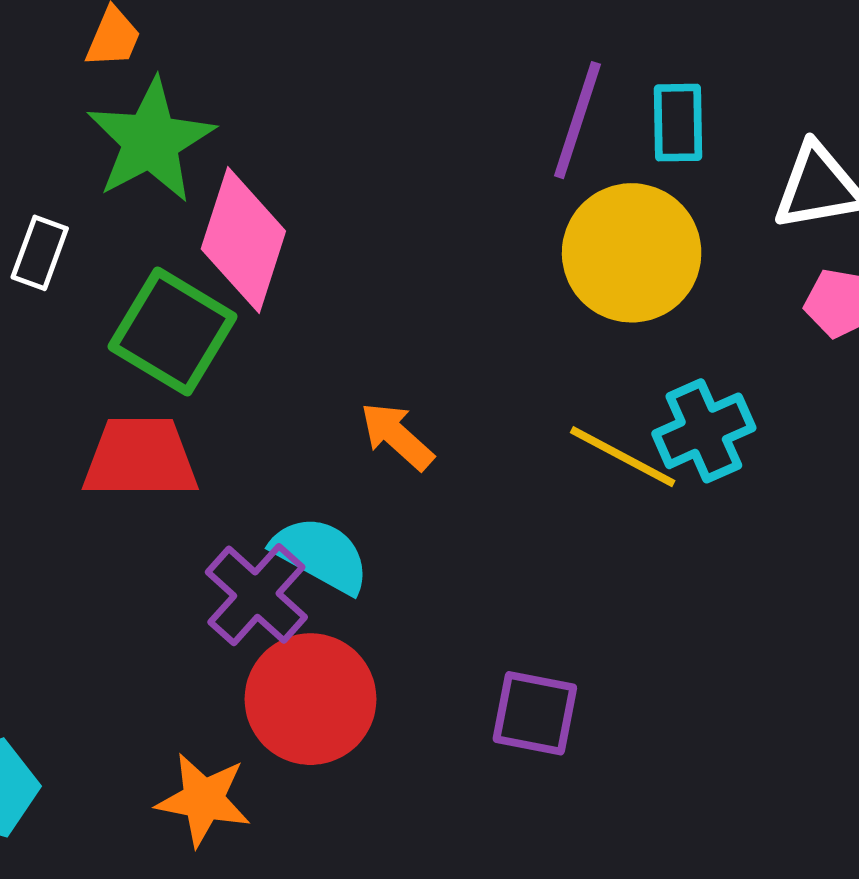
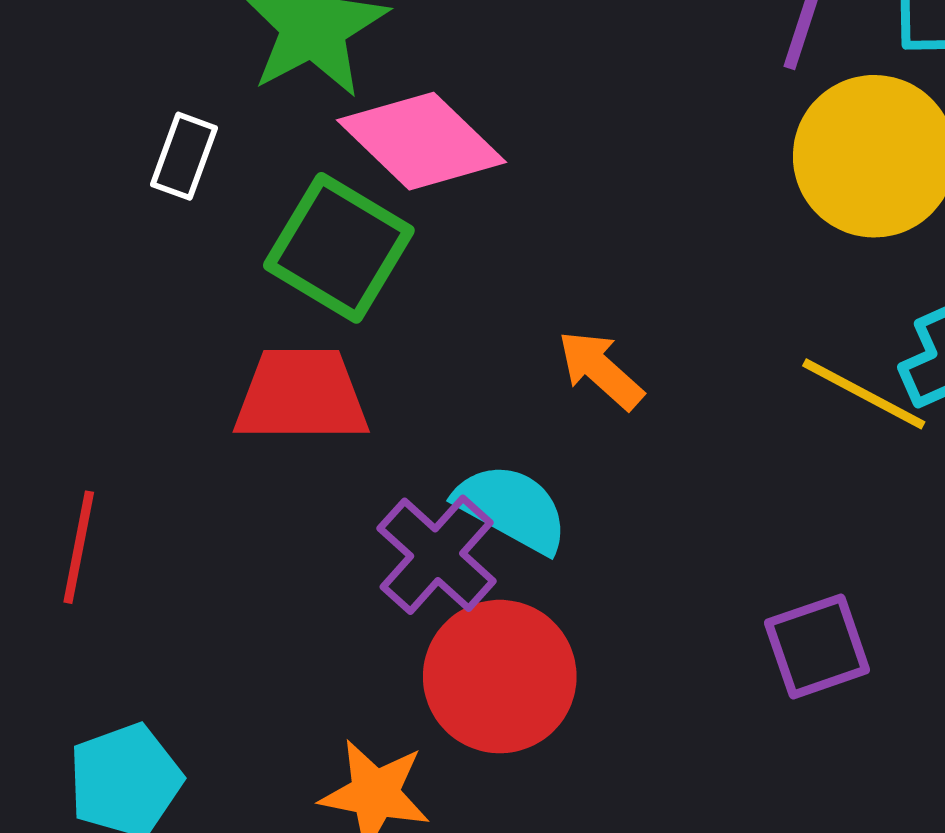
pink diamond: (243, 240) -> (422, 141), turned -64
purple square: (535, 713) -> (817, 646), moved, turned -30

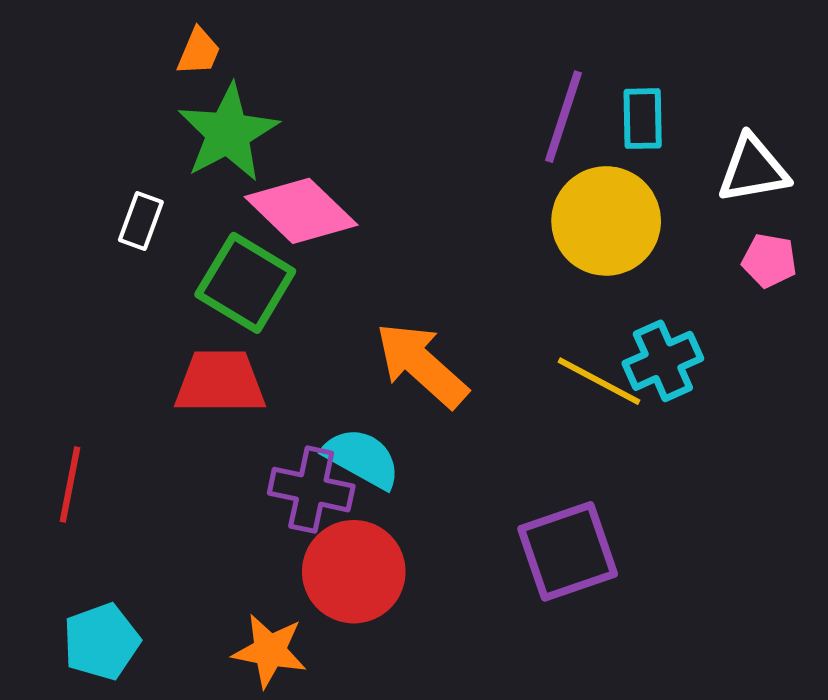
orange arrow: (601, 370) -> (422, 365), size x1.6
purple cross: (437, 555) -> (311, 490), turned -30
purple square: (817, 646) -> (568, 551), size x1.4

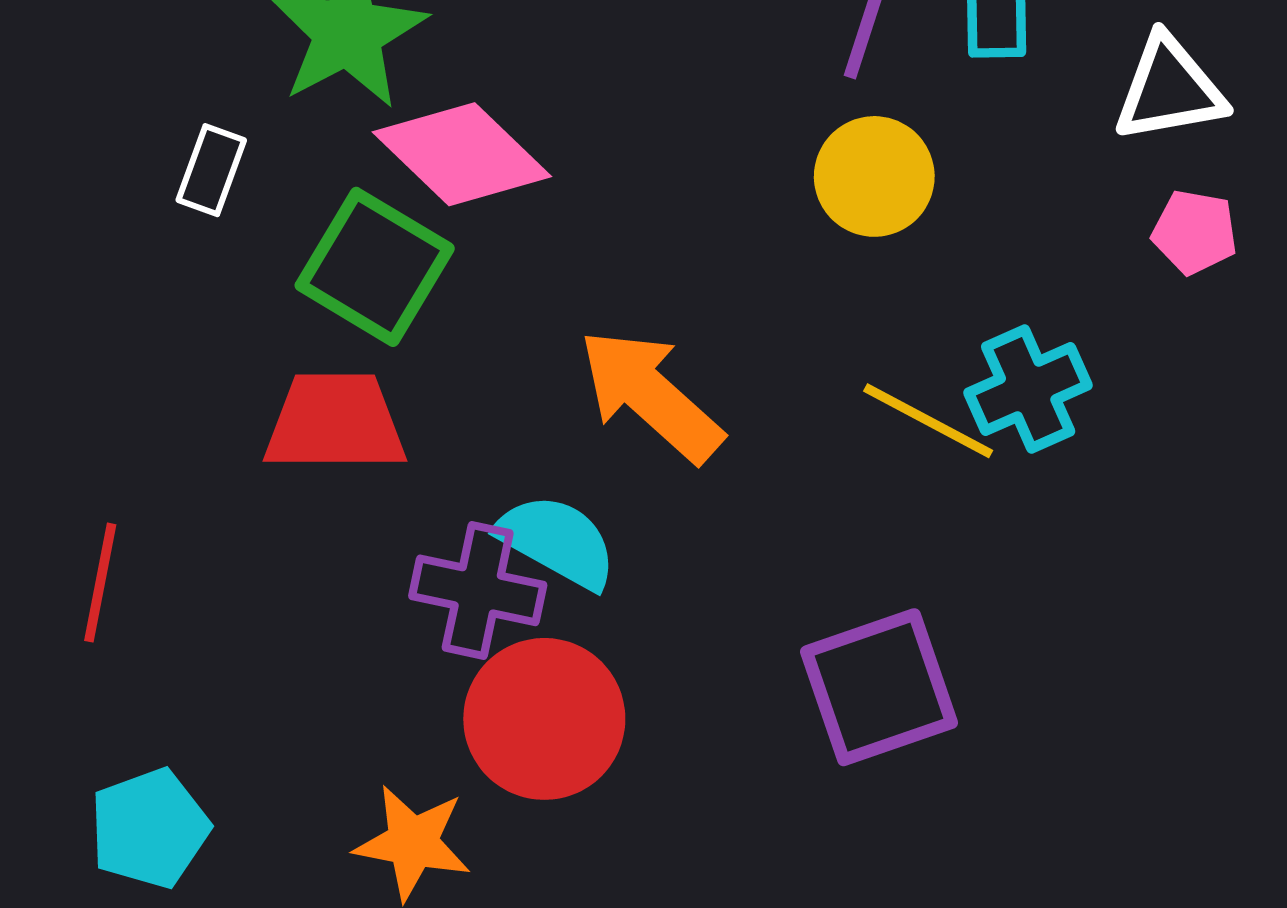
yellow circle: (606, 221) -> (874, 176), moved, size x0.7

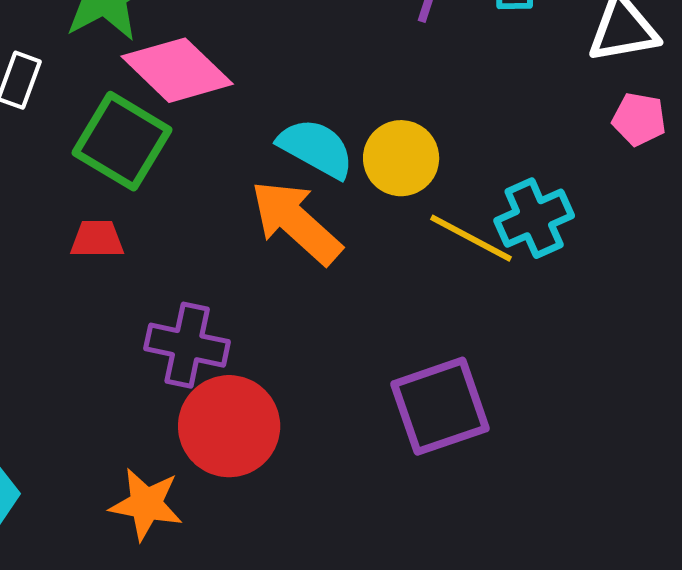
yellow circle: (874, 176) -> (401, 158), moved
red trapezoid: (335, 422) -> (97, 239), size x0.6
cyan semicircle: (557, 541) -> (316, 148), moved

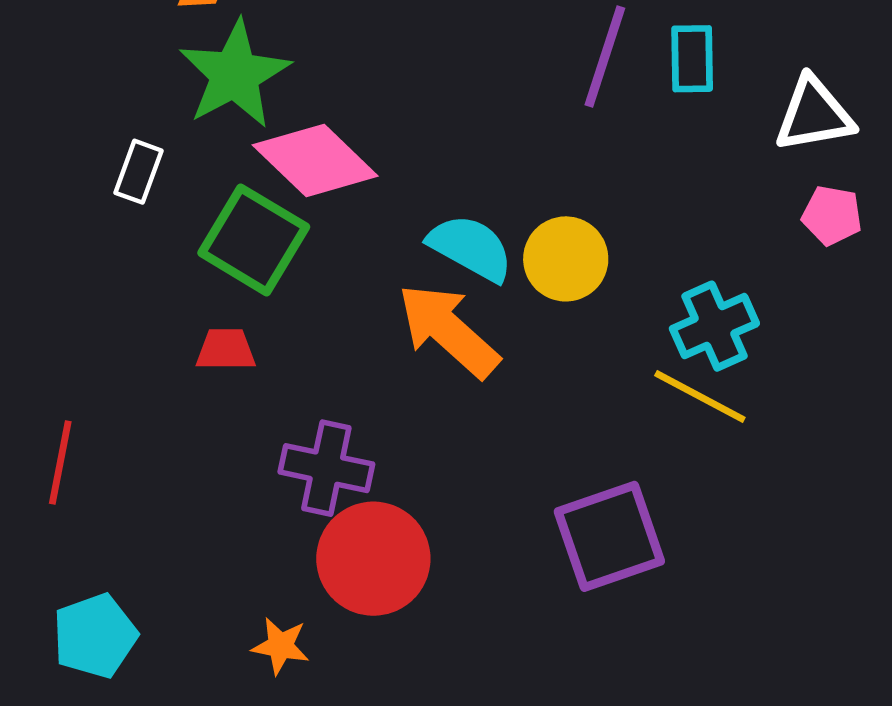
yellow line: (471, 238) -> (700, 396), moved
orange star: (146, 504) -> (281, 646), size x0.7

